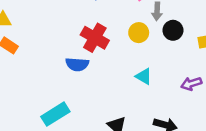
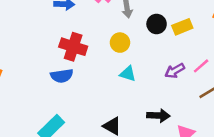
black circle: (173, 30) -> (157, 24), moved
yellow circle: (139, 33) -> (120, 43), moved

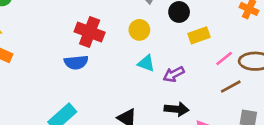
yellow rectangle: (182, 27) -> (199, 35), moved
purple arrow: (175, 71) -> (174, 74), moved

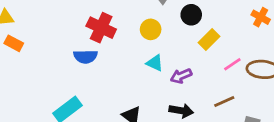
yellow rectangle: (199, 35) -> (209, 39), turned -30
brown line: (231, 87) -> (224, 101), moved

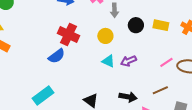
yellow rectangle: (209, 39) -> (161, 25), moved, turned 56
blue semicircle: (85, 57) -> (57, 56), turned -36
purple arrow: (181, 76) -> (128, 61), moved

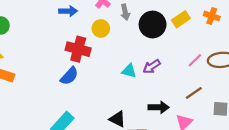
black circle: (136, 25) -> (153, 25), size x1.5
yellow rectangle: (161, 25) -> (181, 19), turned -35
yellow circle: (105, 36) -> (101, 28), moved

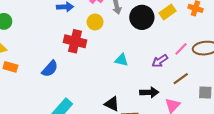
purple arrow: (152, 66) -> (160, 61), moved
blue semicircle: (69, 76) -> (50, 69), moved

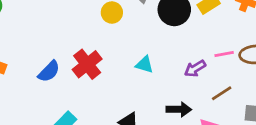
red cross: (75, 41) -> (87, 64), moved, turned 35
pink line: (181, 49) -> (224, 54), turned 32

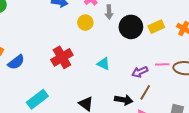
blue semicircle: (49, 71) -> (16, 62), moved
brown line: (222, 93) -> (145, 92), moved, turned -35

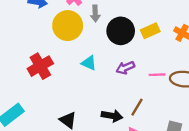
yellow circle: (85, 23) -> (68, 26), size x1.6
cyan triangle: (103, 64) -> (89, 63), moved
purple arrow: (140, 72) -> (125, 68), moved

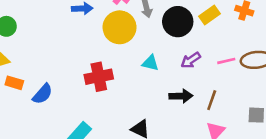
red cross: (40, 66) -> (99, 77), turned 30
black arrow: (112, 116) -> (181, 96), moved

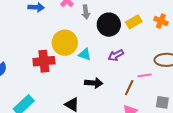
yellow circle: (120, 27) -> (65, 43), moved
pink line: (226, 61) -> (144, 75), moved
black arrow: (181, 96) -> (94, 83), moved

